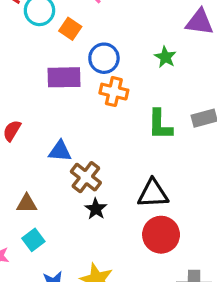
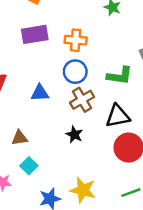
blue circle: (104, 58) -> (75, 72), moved
green L-shape: (160, 125) -> (120, 76), moved, turned -75
brown cross: (86, 177) -> (82, 100), moved, turned 30

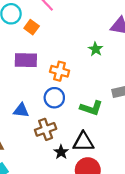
brown cross: (82, 100) -> (46, 129), moved
black star: (74, 134) -> (61, 152), moved

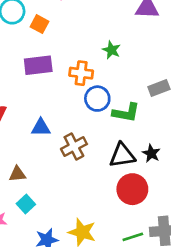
green star: (96, 49) -> (111, 50), moved
blue circle: (54, 98) -> (97, 99), moved
black star: (61, 152) -> (151, 153), moved

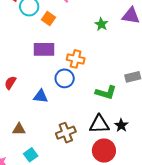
green star: (111, 50) -> (101, 24), moved
blue circle: (97, 99) -> (65, 78), moved
brown cross: (74, 147) -> (66, 133), moved
cyan square: (26, 204) -> (31, 155), moved

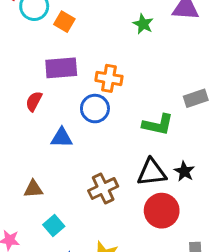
red semicircle: (10, 83) -> (34, 101), moved

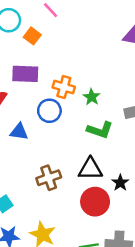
green star: (143, 24) -> (92, 97), moved
black star: (184, 171) -> (120, 183), moved

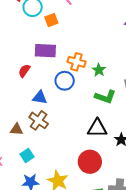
orange square: (32, 36) -> (51, 20), turned 32
brown cross: (49, 178) -> (39, 120), moved, turned -36
red circle: (95, 202) -> (90, 162), moved

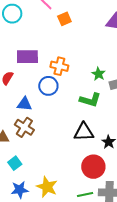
orange square: (51, 20) -> (64, 19), moved
green star: (99, 70) -> (98, 74), moved
red circle: (90, 162) -> (93, 167), moved

